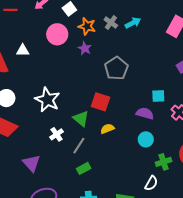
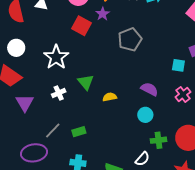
cyan square: (158, 96) -> (178, 65), moved
red square: (100, 102) -> (81, 26), moved
gray line: (79, 146) -> (53, 131), moved
purple triangle: (31, 163) -> (25, 103), moved

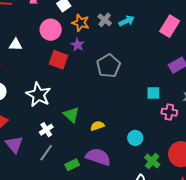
cyan square: (178, 65) -> (153, 93), moved
purple semicircle: (149, 89) -> (98, 157), moved, size x1.4
pink cross: (183, 94) -> (169, 112), turned -35
gray line: (53, 131) -> (46, 153), moved
green cross: (159, 140) -> (152, 161), turned -35

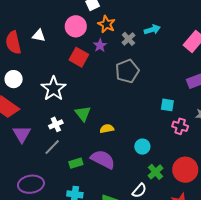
gray cross: (105, 20) -> (128, 39), moved

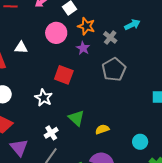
red square: (79, 57) -> (64, 75), moved
white star: (54, 89) -> (44, 98), size x0.7

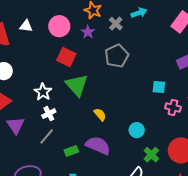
pink circle: (56, 33) -> (59, 26), moved
white star: (44, 98) -> (43, 92), moved
green triangle: (76, 118) -> (77, 85), moved, size x1.4
yellow semicircle: (102, 129) -> (100, 114), turned 64

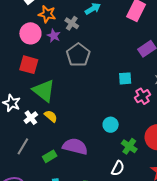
pink circle: (59, 26) -> (30, 33), moved
purple star: (88, 32) -> (54, 36), moved
pink cross: (173, 107) -> (142, 96), turned -35
white cross: (49, 114) -> (31, 118), moved
yellow semicircle: (100, 114) -> (51, 116), moved

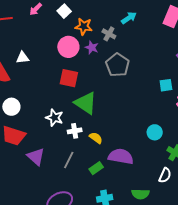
yellow semicircle: (51, 116) -> (96, 138), moved
white cross: (31, 118) -> (75, 131), turned 32

